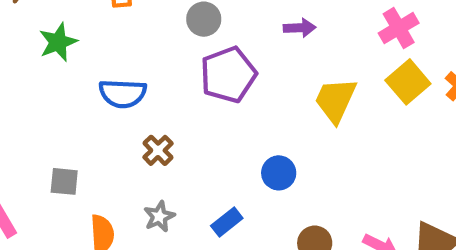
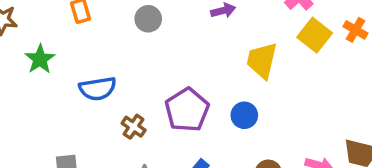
purple pentagon: (228, 75) -> (187, 110), moved
blue circle: (279, 173) -> (244, 115), moved

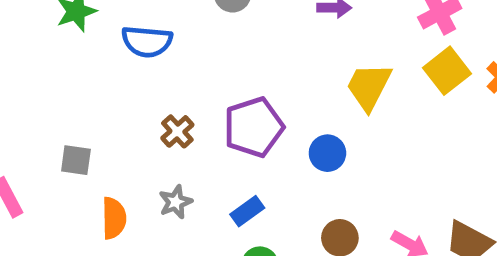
blue semicircle: (98, 89) -> (147, 42), moved

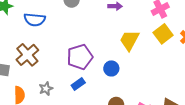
brown cross: (177, 131) -> (27, 55), moved, size x1.6
blue rectangle: (247, 211) -> (78, 84), moved

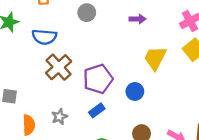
brown cross: (27, 55) -> (59, 67), moved

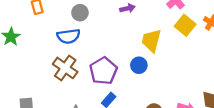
blue semicircle: (44, 37) -> (68, 36), moved
blue circle: (135, 91) -> (139, 65), moved

